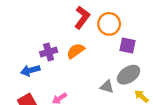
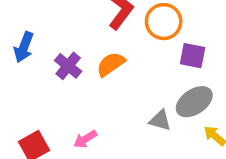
purple cross: (49, 52) -> (68, 66), turned -35
blue arrow: (30, 70) -> (24, 47), moved, turned -54

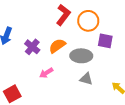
gray ellipse: (194, 102) -> (81, 56), moved, turned 35
pink arrow: (85, 139) -> (46, 73), moved

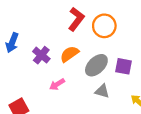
purple square: (105, 41) -> (123, 66), moved
gray ellipse: (81, 56) -> (96, 65), turned -45

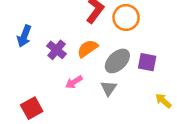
gray triangle: (102, 91) -> (109, 88), moved, turned 48

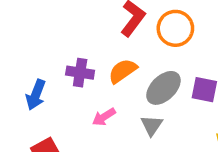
blue arrow: (24, 36) -> (36, 95), moved
purple cross: (57, 50) -> (80, 73), turned -30

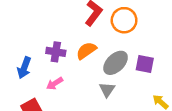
pink arrow: (104, 117) -> (55, 84), moved

